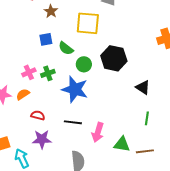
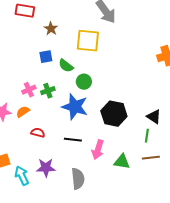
black hexagon: (114, 58) -> (114, 114), moved
black triangle: (143, 87) -> (154, 117), moved
purple star: (42, 139) -> (46, 168), moved
brown line: (145, 151) -> (151, 158), moved

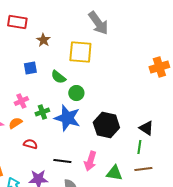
blue square: (46, 57) -> (30, 68), moved
green cross: (48, 91) -> (42, 112), moved
black line: (73, 140) -> (62, 161), moved

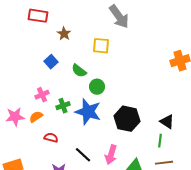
yellow square: (80, 52) -> (101, 46), size x0.7
blue square: (30, 68) -> (51, 62), turned -32
black line: (62, 161) -> (83, 155), turned 36

